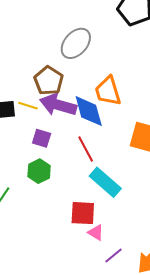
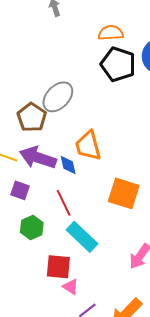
brown pentagon: (49, 81) -> (32, 117), moved
blue diamond: (89, 111) -> (68, 165), size x0.6
green hexagon: (39, 171) -> (32, 227), moved

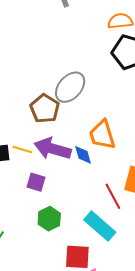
red line: (64, 203) -> (113, 196), moved

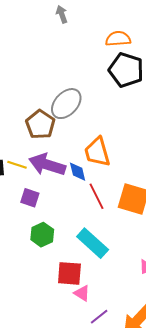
red line: (113, 196) -> (97, 196), moved

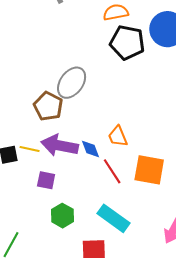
orange trapezoid: (97, 152) -> (118, 136), moved, size x0.7

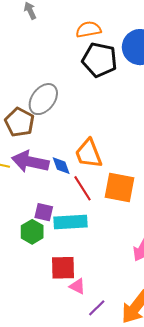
orange trapezoid: (118, 136) -> (89, 154), size x1.4
purple square: (46, 180) -> (44, 212), moved
cyan rectangle: (113, 218) -> (70, 222), moved, turned -40

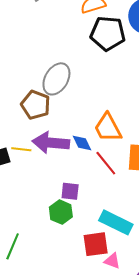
cyan rectangle: (70, 222) -> (116, 222), moved, turned 36

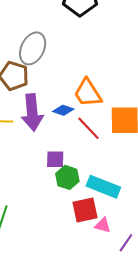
purple arrow: (51, 143) -> (32, 112), turned -96
blue diamond: (82, 143) -> (63, 110), turned -40
green hexagon: (61, 212) -> (67, 177), moved

